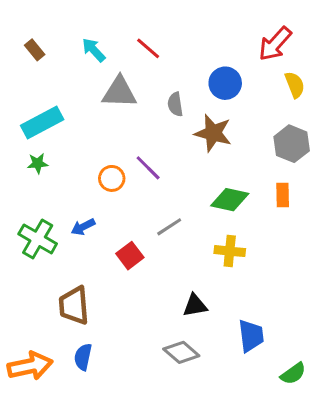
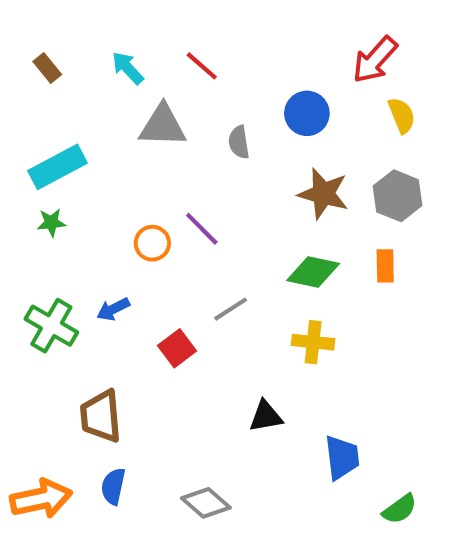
brown star: (213, 133) -> (323, 194), moved
gray diamond: (181, 352) -> (206, 503), moved

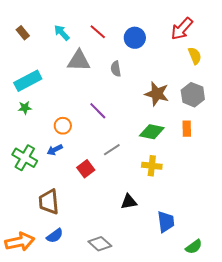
blue circle: (307, 113) -> (135, 38), moved
orange circle: (152, 243) -> (63, 126), moved
blue semicircle: (113, 486) -> (55, 236), turned -138

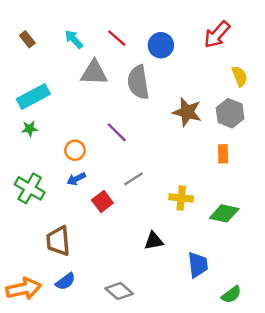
yellow semicircle: (195, 56) -> (240, 76), moved
gray semicircle: (116, 69) -> (138, 82), size x1.8
green diamond: (152, 132) -> (224, 213), moved
blue arrow: (55, 150) -> (76, 179), moved

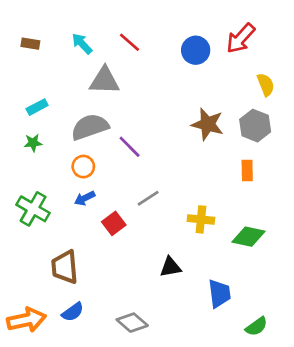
brown rectangle: (27, 39) -> (30, 44), turned -42
blue circle: (161, 45) -> (196, 50), moved
gray semicircle: (138, 82) -> (90, 127), moved, turned 80
cyan rectangle: (33, 97) -> (37, 107), size x0.6

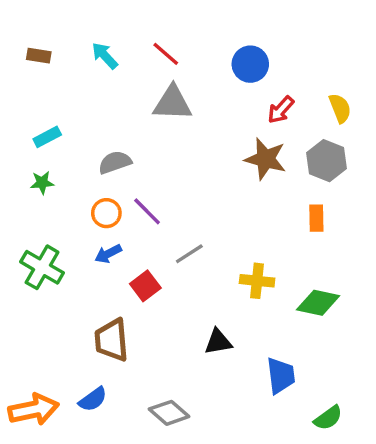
red arrow: (241, 38) -> (281, 110), moved, size x0.7
gray triangle: (104, 81) -> (172, 103), moved
gray semicircle: (90, 127) -> (115, 162), size x0.7
purple line: (130, 147) -> (147, 211), moved
brown trapezoid: (65, 267) -> (111, 340), moved

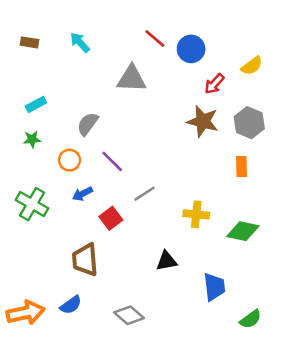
red line: (166, 54) -> (155, 39), moved
yellow semicircle: (340, 108) -> (252, 66), moved, turned 75
gray semicircle: (115, 162) -> (88, 124), turned -35
orange circle: (106, 213) -> (70, 160), moved

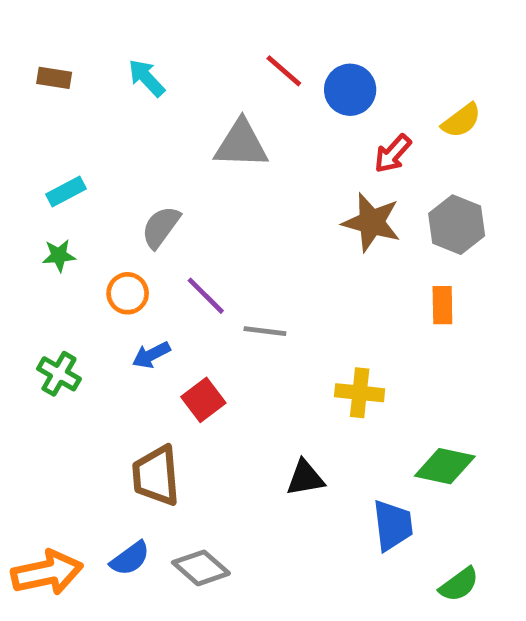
gray line: (145, 194) -> (265, 331), moved, turned 40
green cross: (32, 204) -> (59, 374), size x0.7
green diamond: (243, 231) -> (445, 466), moved
gray diamond: (129, 315) -> (201, 568), moved

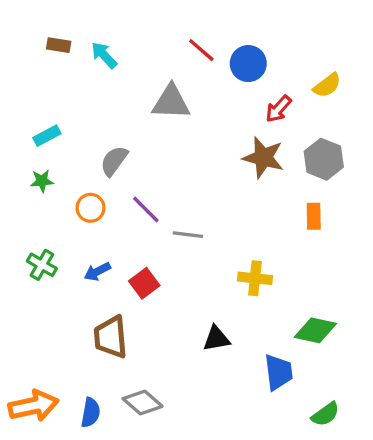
brown rectangle: (54, 78) -> (59, 45), moved
blue arrow: (151, 355) -> (97, 272), moved
blue semicircle: (130, 558) -> (91, 413), moved, turned -44

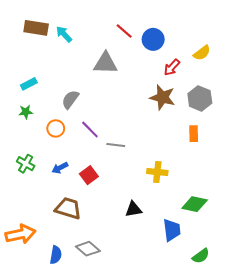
brown rectangle: (59, 45) -> (36, 28), size x1.6
brown trapezoid: (111, 337) -> (68, 208), turned 112
orange arrow: (33, 406) -> (20, 234), moved

